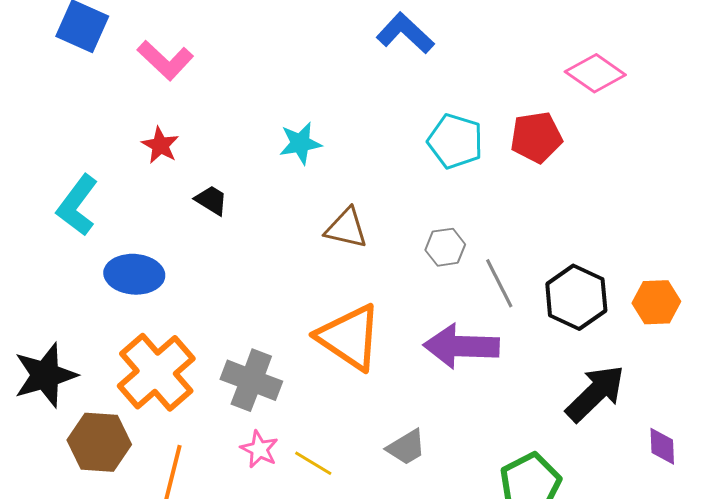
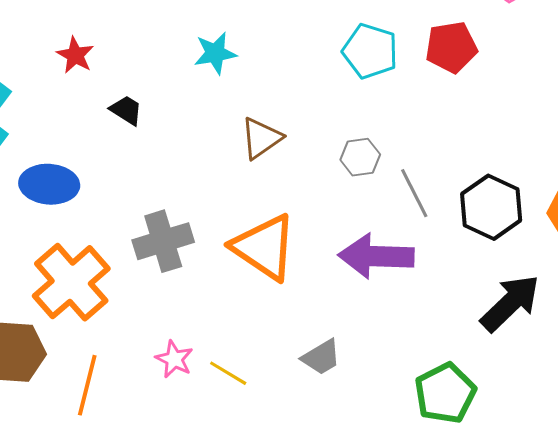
brown triangle: (346, 228) -> (261, 138), turned -48
gray cross: (251, 380) -> (163, 241), moved, turned -38

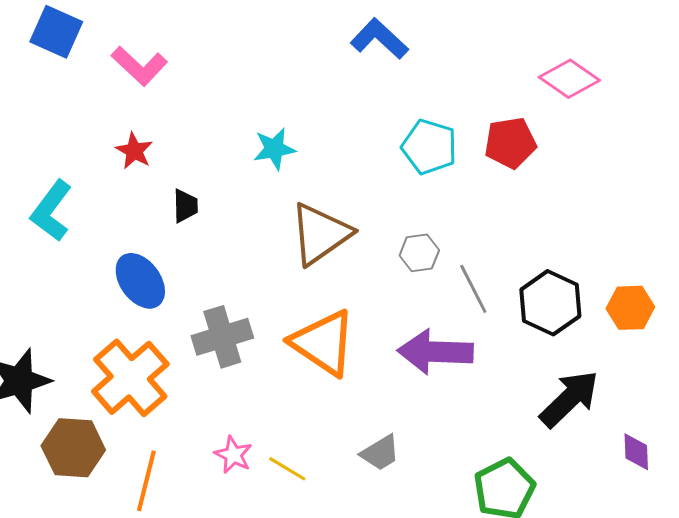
black trapezoid: (126, 110) -> (185, 206), turned 57
brown triangle: (261, 138) -> (320, 234), size x1.5
blue ellipse: (49, 184) -> (140, 281), moved, turned 50

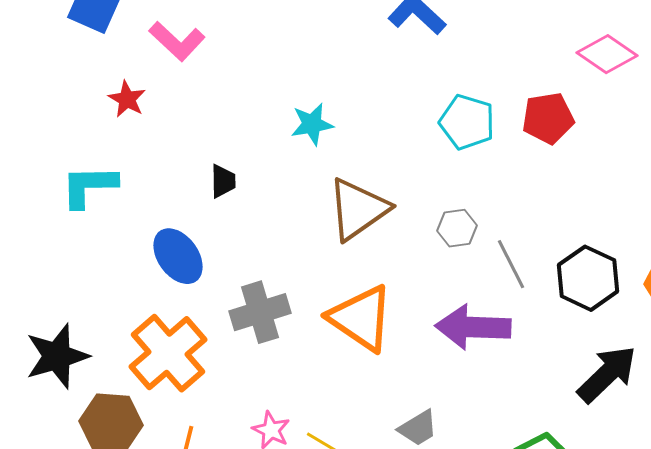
red star: (134, 151) -> (127, 99), moved
cyan L-shape: (51, 211) -> (89, 186), turned 52

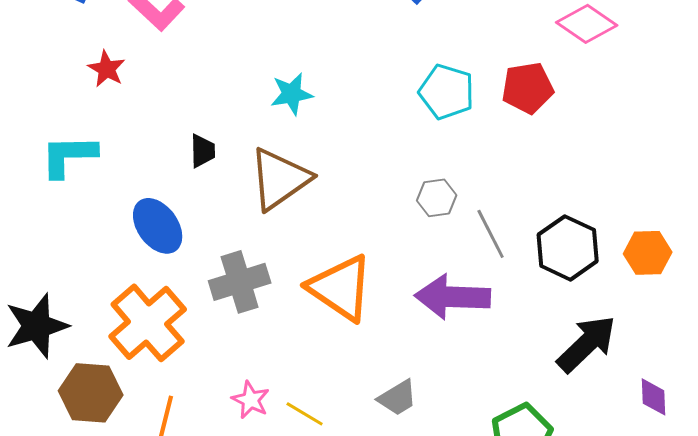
brown triangle: (358, 209) -> (280, 179), moved

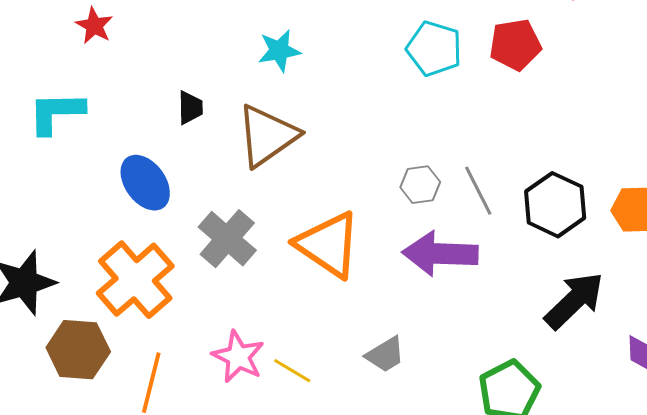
gray hexagon: (437, 198) -> (420, 185), moved
gray cross: (240, 282) -> (227, 239), turned -32
pink star: (251, 400) -> (238, 357), size x1.4

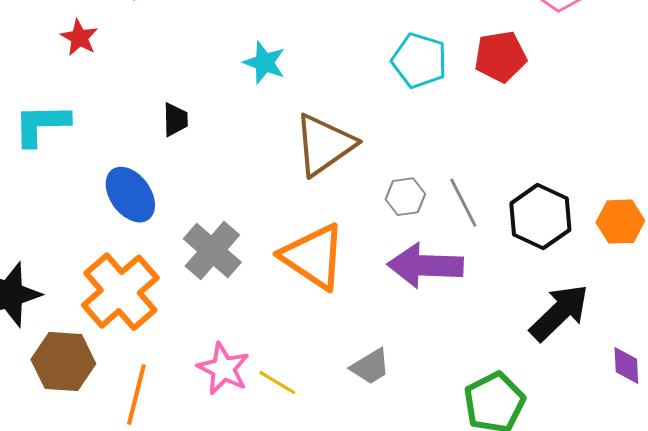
cyan star: (279, 51) -> (264, 63), turned 30
brown triangle: (267, 136) -> (324, 145), moved

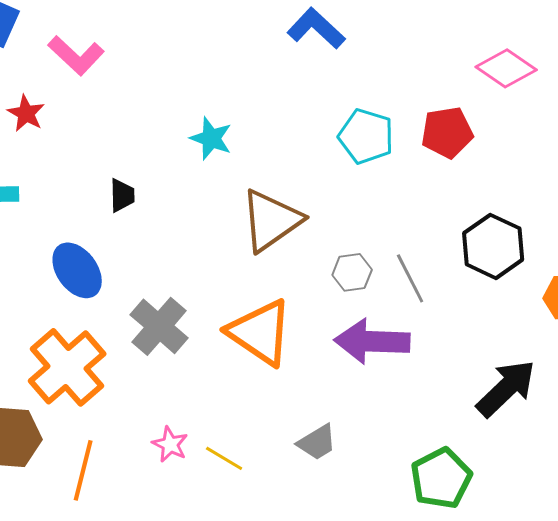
black hexagon: (540, 217) -> (493, 246), moved
pink star: (223, 369) -> (170, 444), size x0.7

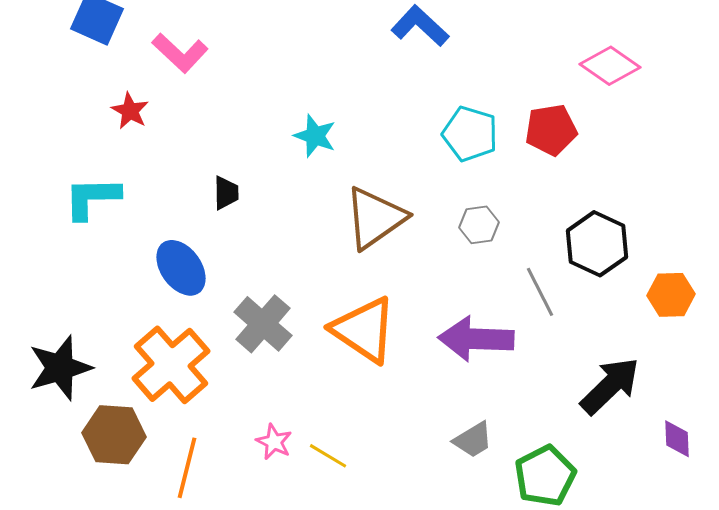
gray hexagon: (352, 272) -> (479, 225), moved
gray line: (410, 278) -> (540, 292), moved
gray trapezoid: (317, 442) -> (473, 440), moved

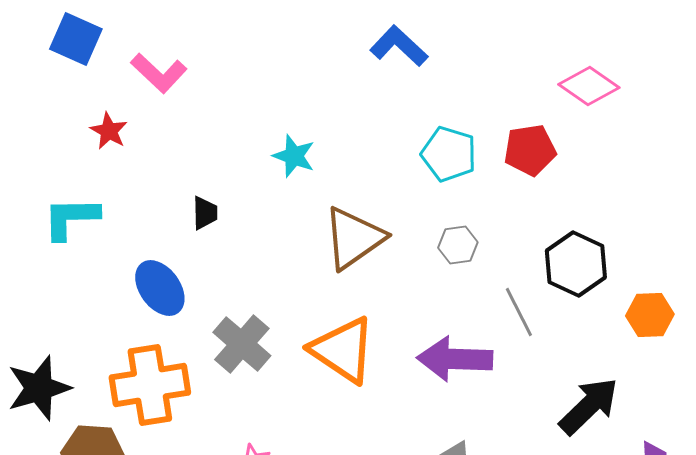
orange cross: (171, 365) -> (150, 385), turned 32

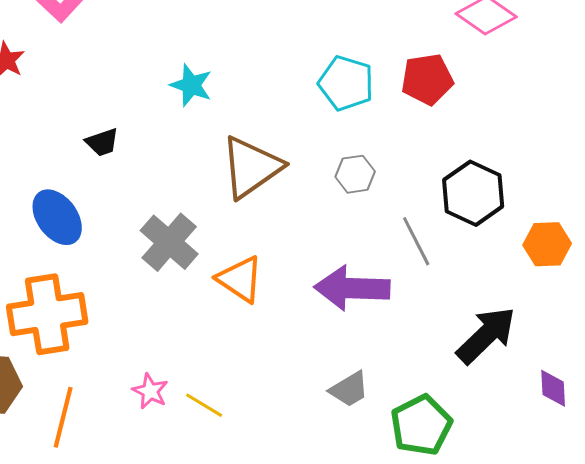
black trapezoid: (205, 213) -> (102, 142), turned 72
gray cross: (242, 344) -> (169, 242), moved
orange triangle: (343, 350) -> (240, 279), size x0.7

